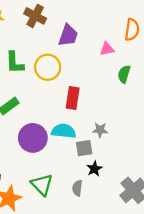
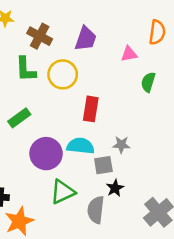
brown cross: (35, 16) -> (40, 36), moved
green triangle: (42, 185) -> (63, 192), moved, turned 50
gray semicircle: (77, 188) -> (96, 210), size x1.5

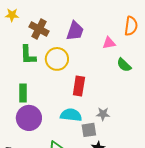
green semicircle: (148, 82) -> (124, 65), turned -63
green rectangle: (19, 118) -> (23, 93), turned -54
purple circle: (46, 154) -> (29, 118), moved

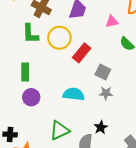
red rectangle: (79, 86) -> (82, 53), moved, turned 30
purple circle: (29, 118) -> (31, 97), size x0.7
gray square: (89, 130) -> (103, 72), moved, turned 35

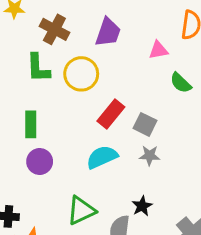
red rectangle: (82, 53) -> (111, 114), moved
cyan semicircle: (74, 94) -> (102, 157), turned -30

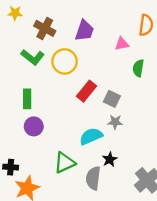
green L-shape: (38, 68) -> (33, 57), turned -50
green semicircle: (181, 83) -> (138, 68), turned 56
cyan semicircle: (102, 157) -> (91, 136), moved

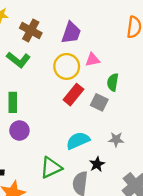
pink triangle: (122, 44) -> (93, 60), moved
yellow circle: (65, 61) -> (67, 66), moved
green semicircle: (138, 68) -> (113, 82), moved
gray star: (115, 122) -> (116, 140), moved

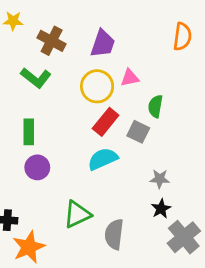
cyan semicircle: (78, 141) -> (103, 159), moved
black star: (97, 164) -> (161, 209), moved

